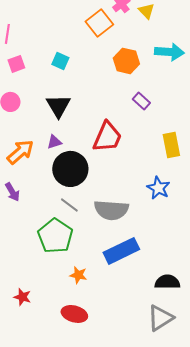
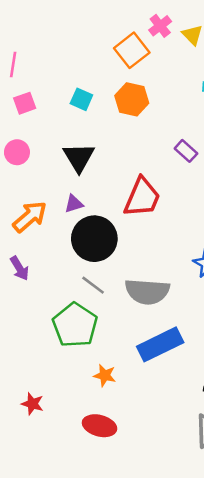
orange hexagon: (126, 61) -> (132, 99), moved

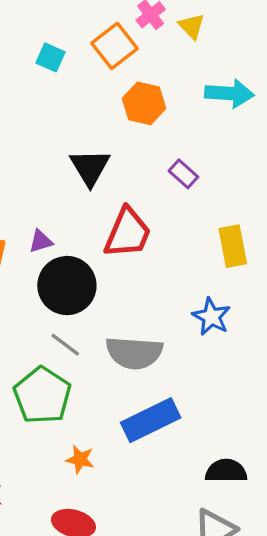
cyan square: (81, 99) -> (51, 57), moved
orange hexagon: (132, 99) -> (144, 103), moved
black triangle: (79, 157) -> (90, 167), moved

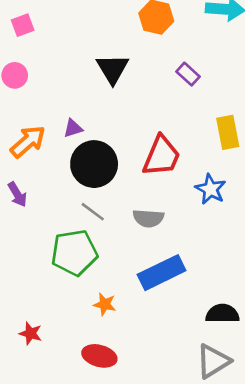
red trapezoid: (128, 233) -> (162, 156), moved
gray semicircle: (134, 353) -> (148, 218), size x0.7
green pentagon: (42, 395) -> (74, 253), turned 30

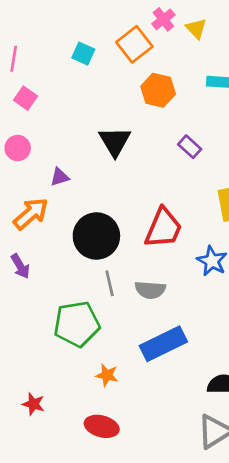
pink square: (23, 25) -> (26, 98), turned -35
purple triangle: (73, 128) -> (60, 177), moved
gray line: (93, 212) -> (110, 283), moved, turned 40

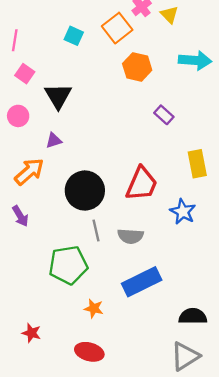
black triangle: (115, 141) -> (58, 96), moved

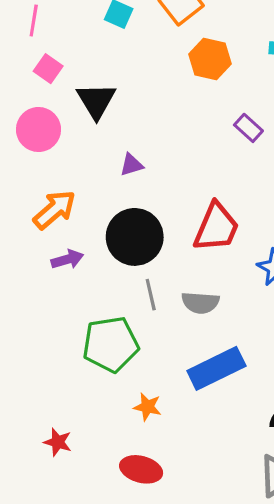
pink circle: (18, 116) -> (38, 130), size x1.4
purple triangle: (54, 140) -> (131, 165), moved
purple arrow: (20, 216) -> (67, 259), moved, turned -75

